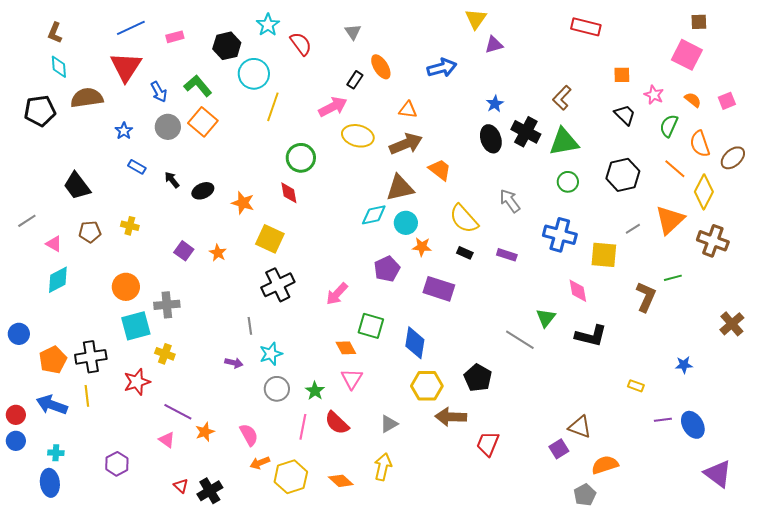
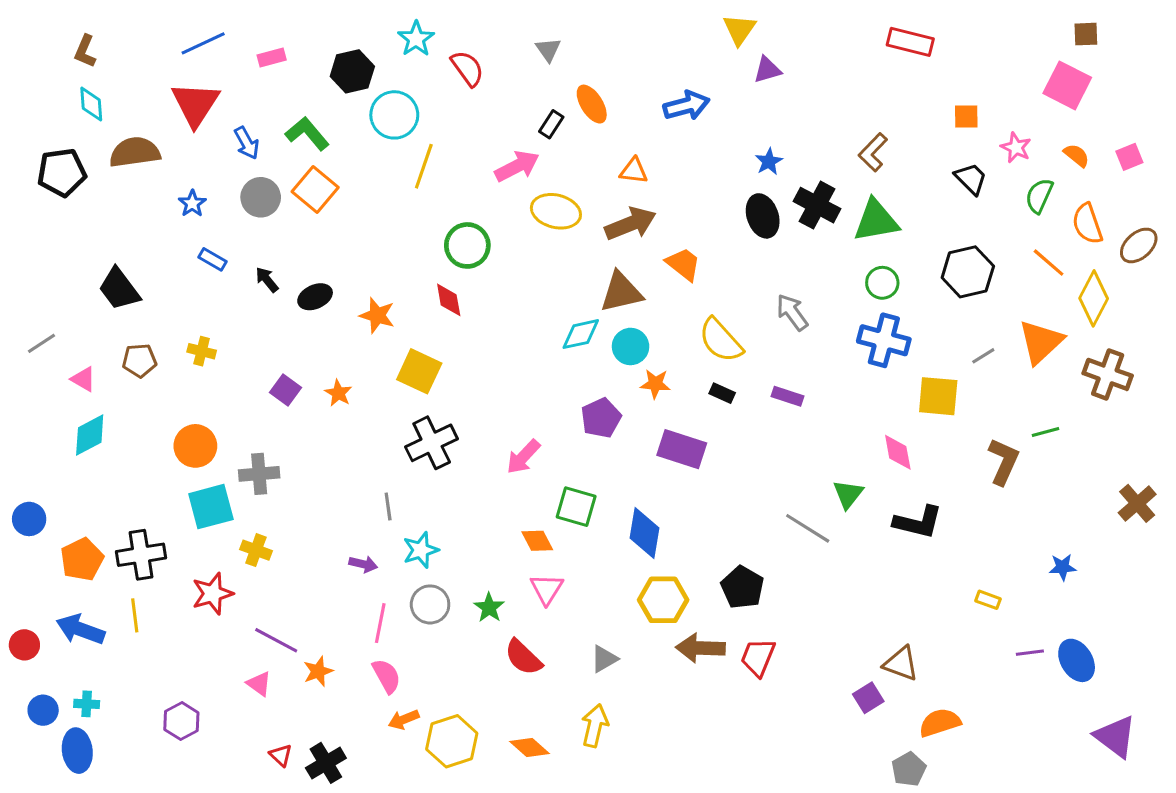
blue cross: (560, 235) -> (884, 340), moved
pink line: (303, 427) -> (380, 623), moved
blue circle: (16, 441) -> (43, 710), moved
red trapezoid: (488, 444) -> (758, 657), moved

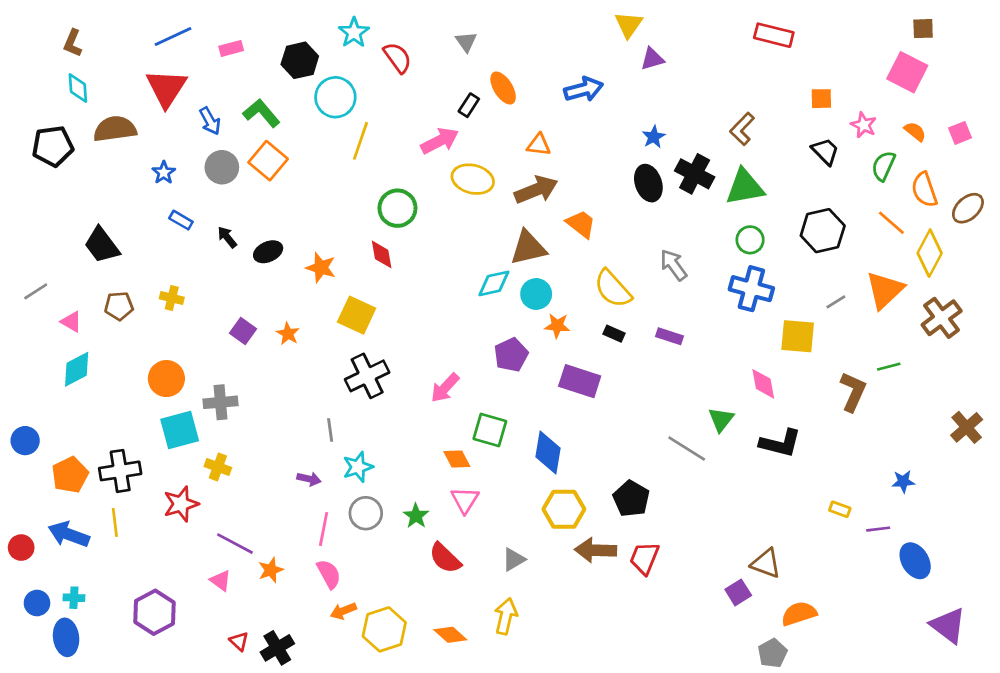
brown cross: (1108, 374) -> (942, 318), turned 33
purple line: (1030, 653) -> (878, 529), moved
purple hexagon: (181, 721) -> (155, 612), size x1.4

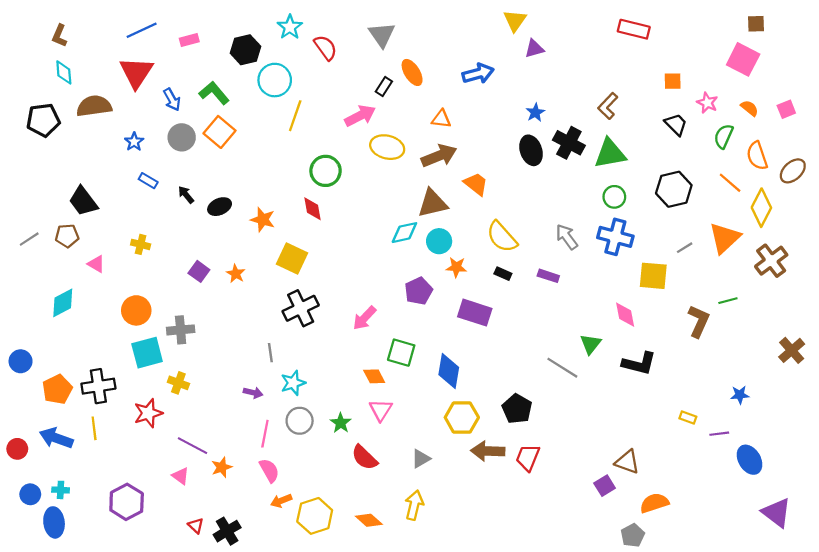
gray triangle: (466, 42) -> (382, 35), size x1.5
gray arrow: (673, 265) -> (567, 237), moved
brown pentagon: (119, 306) -> (67, 236), moved
pink triangle: (71, 322) -> (96, 264), moved

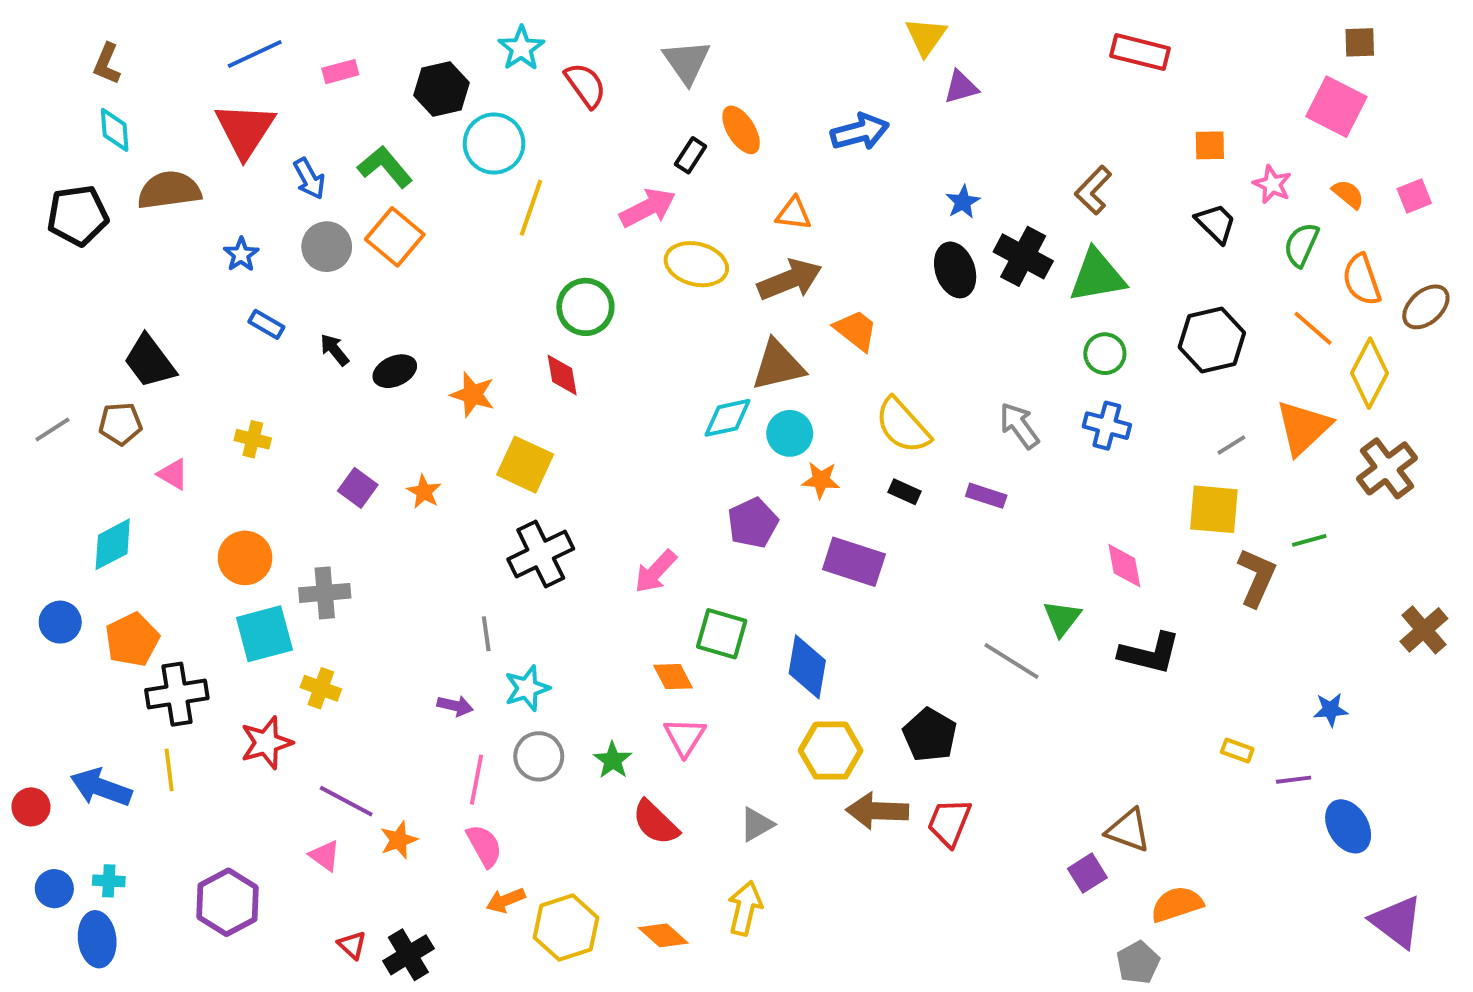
blue cross: (615, 237) -> (1107, 426), size x0.7
yellow square: (653, 276) -> (1214, 509), moved
blue circle: (21, 361) -> (60, 622), moved
orange pentagon: (57, 389) -> (132, 640), moved

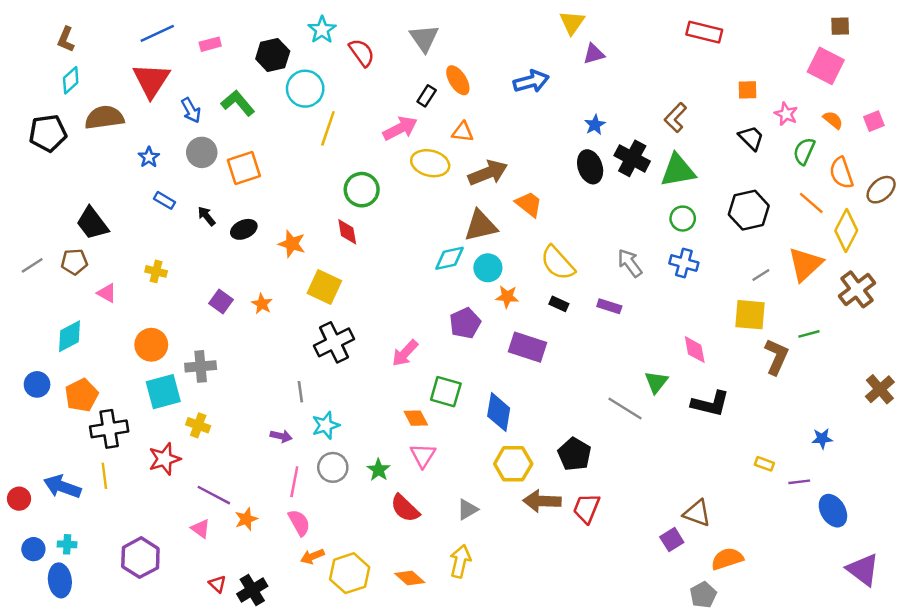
cyan diamond: (115, 130) -> (71, 80), turned 52
orange triangle: (794, 214) -> (463, 132), moved
orange square: (395, 237) -> (244, 168), moved, turned 32

